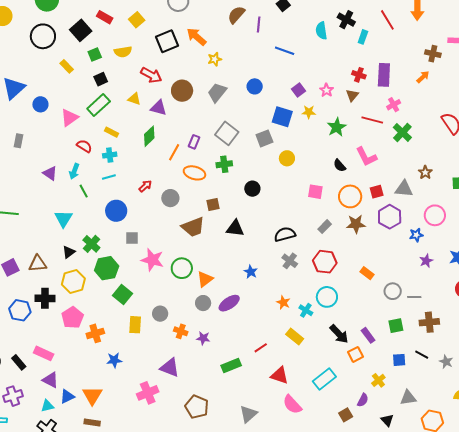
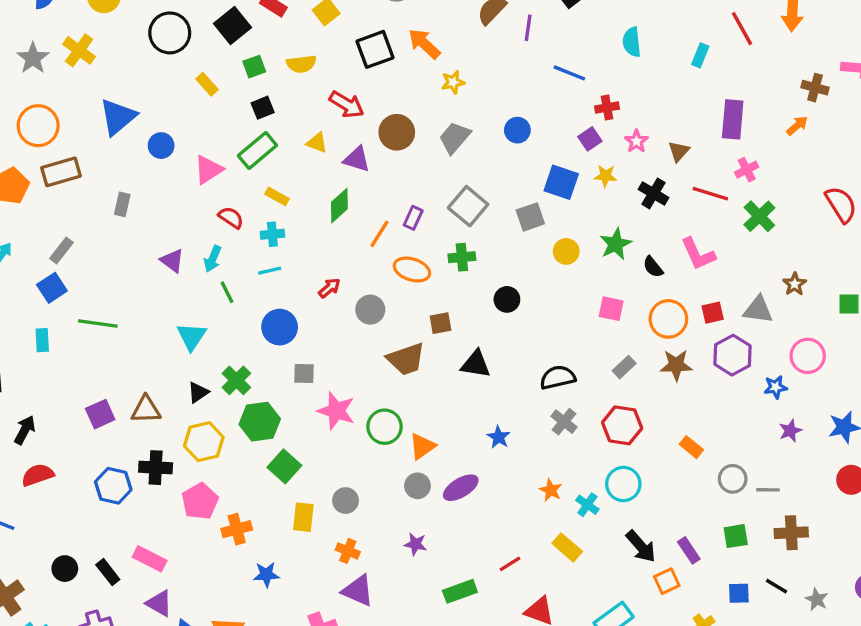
black cross: (346, 20) -> (653, 193), moved
red cross: (359, 75) -> (607, 108), moved, turned -32
green star: (337, 127) -> (616, 244), moved
orange cross: (181, 331) -> (348, 551), moved

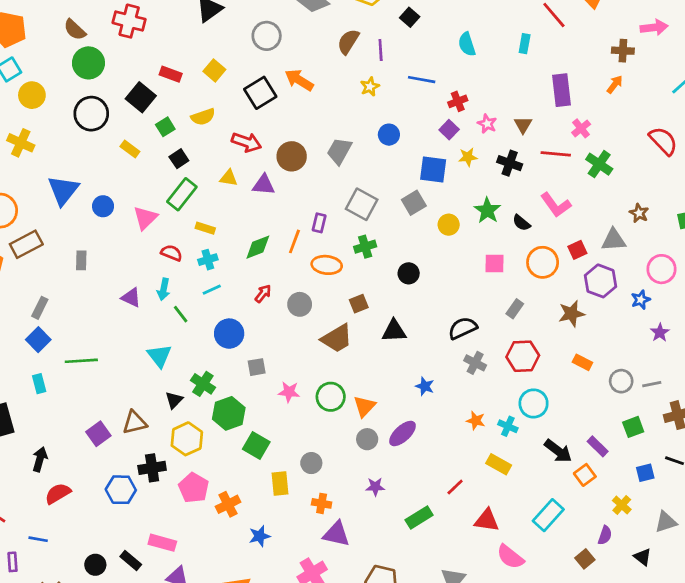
yellow star: (453, 82) -> (370, 87), moved
green diamond: (339, 206) -> (258, 247), moved, turned 32
brown star: (676, 365) -> (572, 314), moved
pink star: (336, 411) -> (289, 392), size x0.7

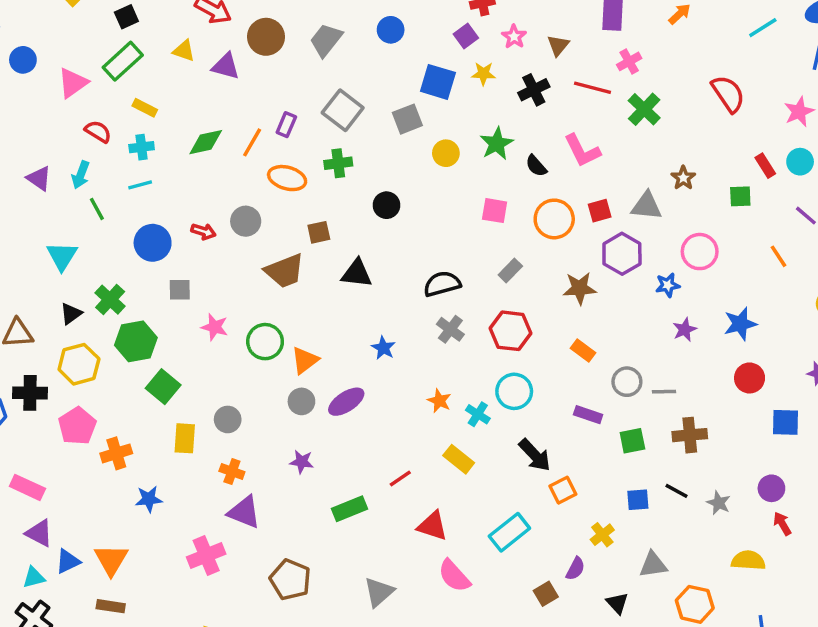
black cross: (510, 163) -> (534, 90), turned 35
red arrow: (263, 294) -> (203, 231), moved, turned 60
purple rectangle: (598, 446) -> (588, 415), moved, turned -35

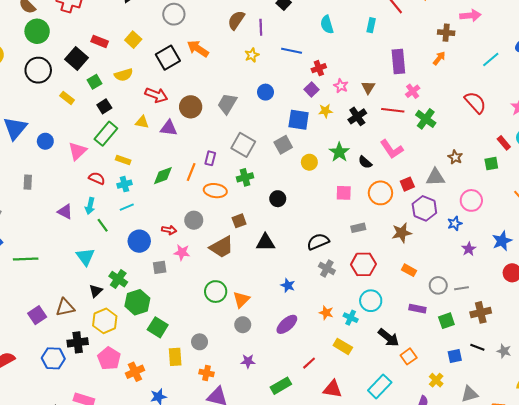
gray rectangle: (510, 270) -> (358, 228), turned 40
pink star: (215, 327) -> (182, 252), moved
purple ellipse: (346, 402) -> (287, 324), moved

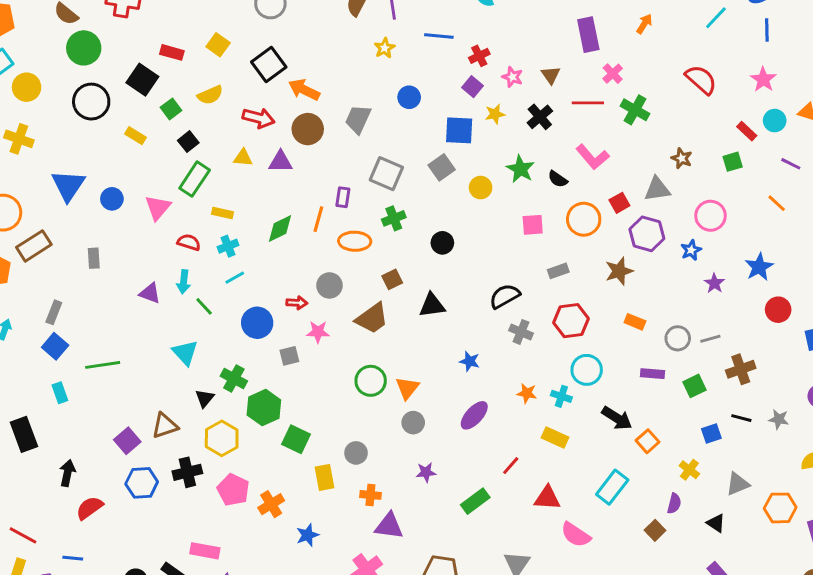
orange arrow: (198, 49) -> (304, 90), moved
blue hexagon: (53, 358) -> (142, 483), moved

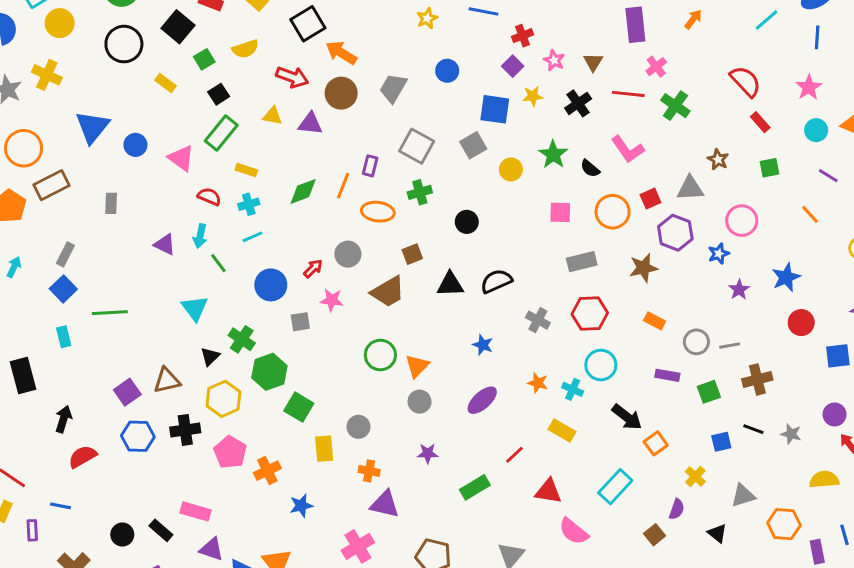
red rectangle: (747, 131) -> (760, 122), moved
pink triangle: (158, 207) -> (181, 158), turned -40
gray rectangle: (558, 271) -> (582, 262), size x1.4
black semicircle: (505, 296) -> (496, 281), moved
red arrow: (297, 303) -> (313, 269), turned -54

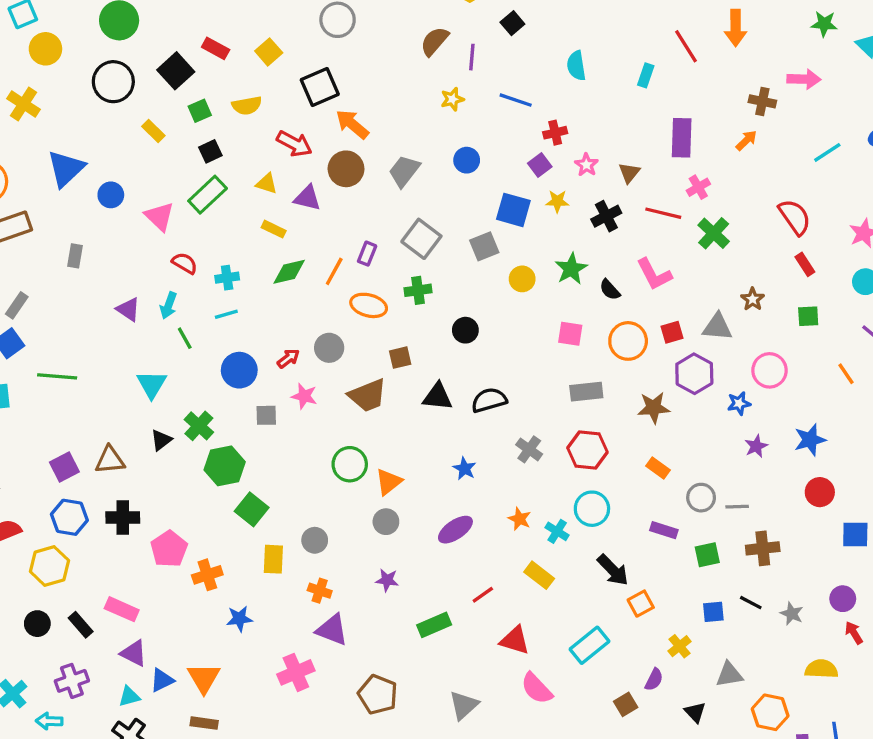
yellow rectangle: (246, 170) -> (274, 229), moved
yellow hexagon: (223, 399) -> (49, 566), moved

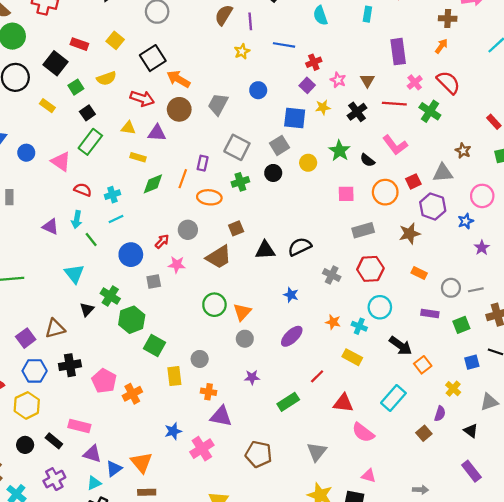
red semicircle: (795, 217) -> (448, 82), moved
black circle: (465, 330) -> (273, 173), moved
blue star: (239, 619) -> (173, 431), moved

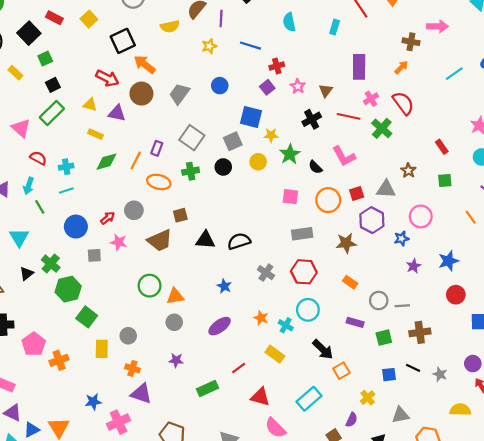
yellow semicircle: (106, 78) -> (170, 26), moved
yellow star: (323, 107) -> (271, 135), moved
orange triangle: (242, 312) -> (175, 296), turned 30

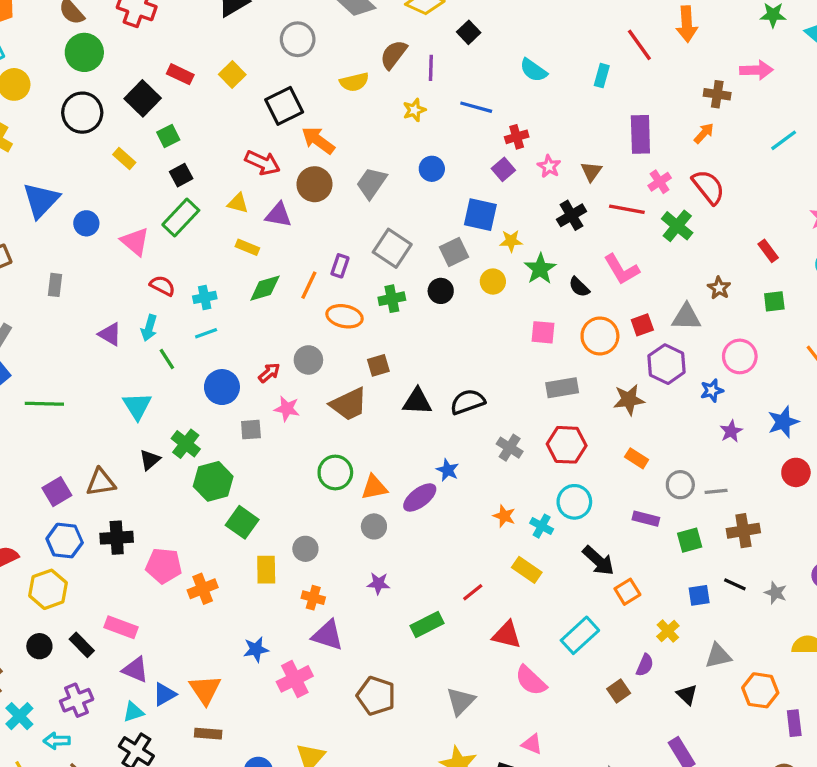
cyan semicircle: (289, 22) -> (533, 70), turned -42
purple ellipse: (220, 326) -> (420, 497), moved
pink pentagon: (34, 344) -> (164, 566), turned -30

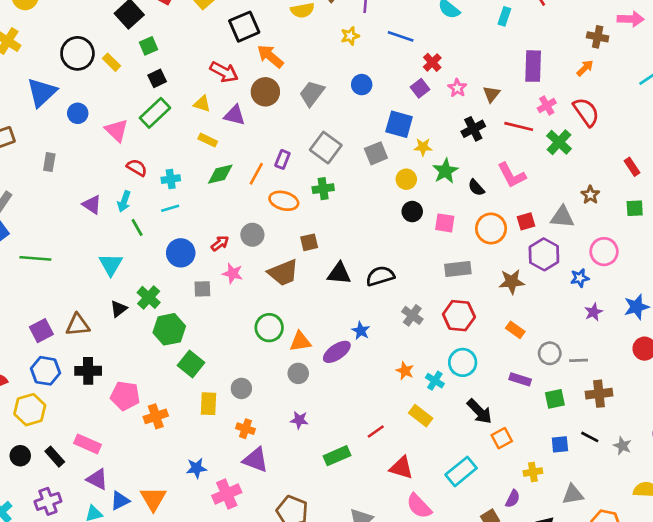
black circle: (82, 113) -> (77, 53), moved
red cross: (517, 137) -> (432, 62), turned -30
black circle: (441, 291) -> (412, 212), moved
yellow cross: (668, 631) -> (533, 472), turned 30

